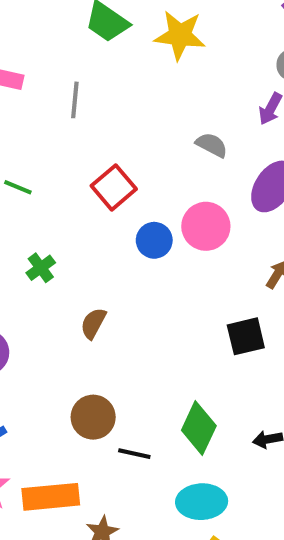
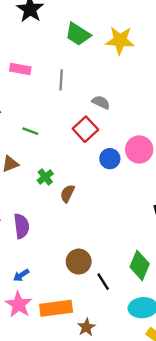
gray semicircle: (212, 145) -> (101, 102), moved
brown semicircle: (93, 323) -> (67, 194), moved
black line: (134, 454) -> (103, 282), turned 48

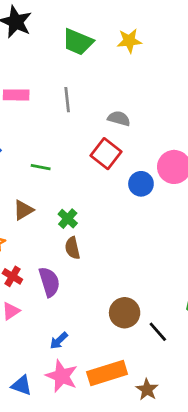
yellow star: (120, 40) -> (129, 41), size x0.7
brown semicircle: (67, 194) -> (72, 248), moved, turned -30

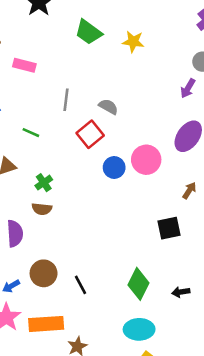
gray line: (67, 100) -> (66, 100), moved
brown semicircle: (72, 248) -> (42, 209), turned -84
brown circle: (125, 313) -> (44, 273), moved
black line: (158, 332) -> (81, 285), moved

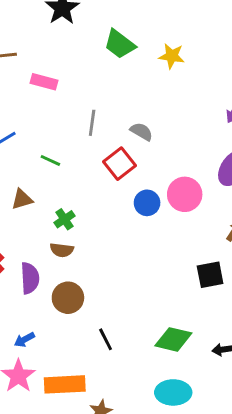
brown circle: (44, 273) -> (68, 298), moved
green diamond: (139, 284) -> (173, 339), turned 76

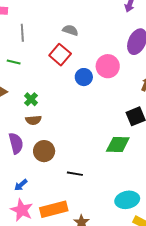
gray line: (92, 123) -> (22, 33), moved
black line: (106, 339) -> (75, 174), turned -42
green diamond: (173, 339) -> (118, 145), moved

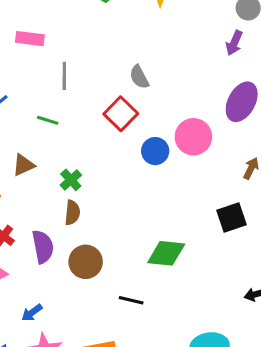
gray semicircle: (70, 30) -> (139, 77), turned -140
brown semicircle: (33, 120) -> (72, 213), turned -84
green diamond: (118, 145) -> (166, 253), moved
blue arrow: (21, 185) -> (32, 313), moved

